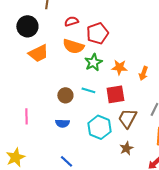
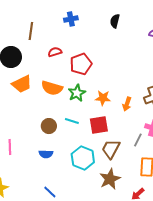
orange semicircle: (73, 46) -> (52, 88), moved
brown star: (126, 148) -> (110, 179), size x1.5

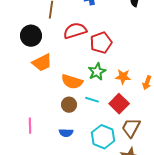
red semicircle: (55, 52) -> (75, 31), size x1.6
orange semicircle: (52, 88) -> (72, 82), moved
red square: (99, 125) -> (119, 104), turned -36

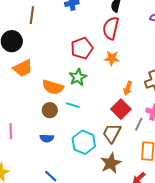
red semicircle: (75, 31) -> (111, 28), moved, turned -60
orange star: (123, 77) -> (112, 58), moved
red square: (119, 104) -> (121, 109), moved

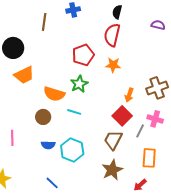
brown line: (32, 15) -> (44, 22), moved
brown circle: (50, 110) -> (43, 117), moved
cyan hexagon: (84, 142) -> (72, 150), moved

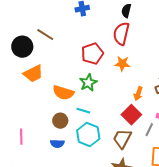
brown line: (44, 22) -> (45, 35), moved, turned -66
brown circle: (43, 117) -> (60, 121), moved
cyan hexagon: (72, 150) -> (88, 135), moved

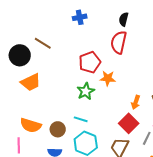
orange star: (122, 64) -> (108, 78), moved
orange semicircle: (63, 93) -> (31, 125), moved

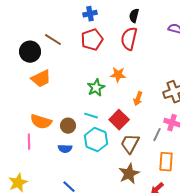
red pentagon: (90, 62) -> (92, 40), moved
orange arrow: (136, 102) -> (138, 99), moved
red square: (129, 123) -> (119, 120), moved

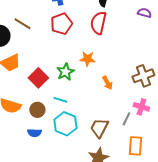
orange arrow: (138, 99) -> (107, 83), turned -48
red square: (119, 120) -> (38, 78), moved

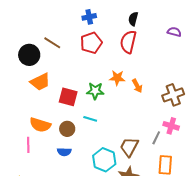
green star: (65, 72) -> (95, 91), turned 30
red square: (38, 78) -> (68, 97), turned -30
orange arrow: (107, 83) -> (137, 86), moved
cyan hexagon: (65, 124) -> (104, 160), moved

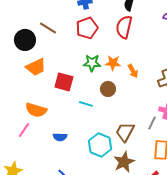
green star: (95, 91) -> (92, 63), moved
brown circle: (67, 129) -> (108, 89), moved
pink line: (28, 145) -> (24, 130), turned 35

